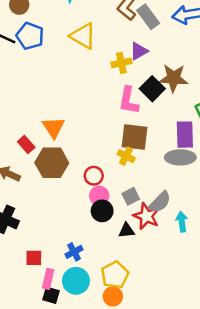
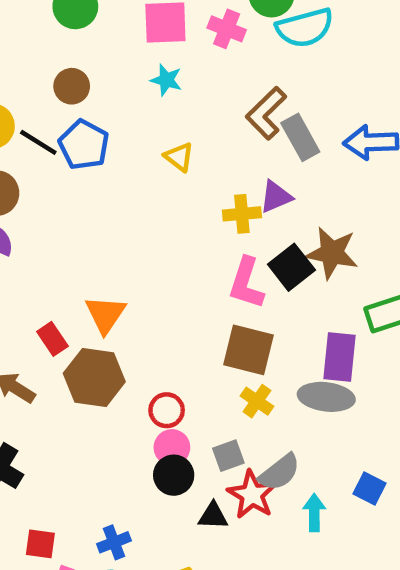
yellow triangle: (83, 36) -> (179, 157), size x0.6
yellow cross: (126, 156) -> (257, 401), moved

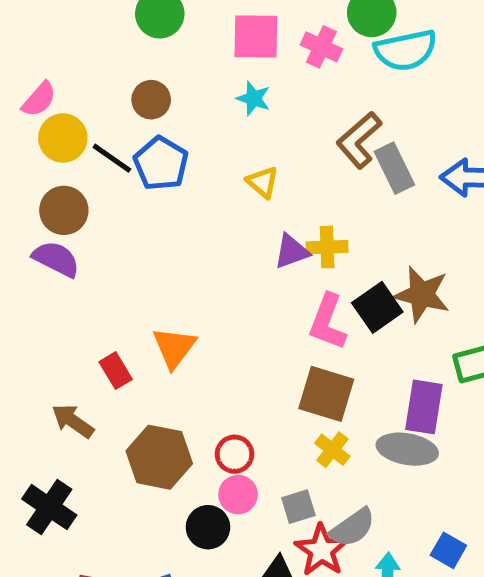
purple triangle: (276, 197) -> (292, 251), moved
brown hexagon: (94, 378) -> (159, 457), moved
black circle: (174, 475) -> (208, 527), moved

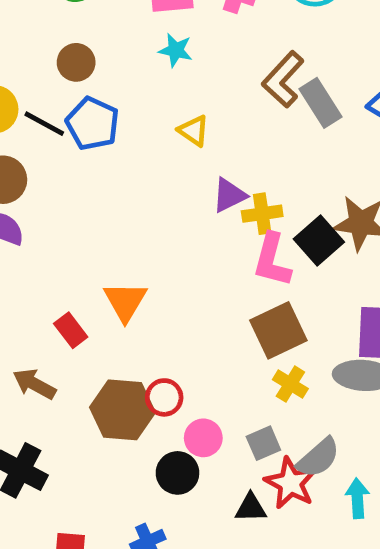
yellow cross: (327, 247) -> (262, 214), moved
brown square: (326, 394) -> (278, 330), turned -36
red circle: (234, 454) -> (164, 397), moved

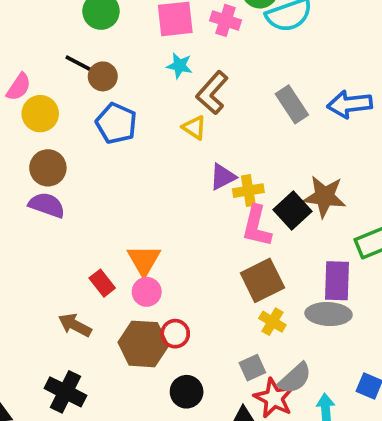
brown L-shape: (283, 79) -> (212, 93), moved
black line: (44, 124) -> (81, 65), moved
pink circle: (203, 438) -> (147, 292), moved

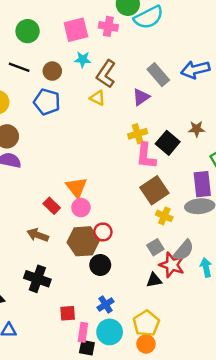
brown circle: (103, 76) -> (52, 71), moved
purple triangle: (223, 177) -> (141, 97), moved
brown star: (325, 197) -> (197, 129), moved, size x0.6
black circle: (187, 392) -> (100, 265), moved

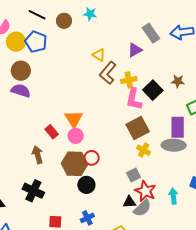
brown L-shape: (106, 74) -> (108, 73), moved
yellow triangle: (98, 98) -> (99, 55), moved
blue pentagon: (47, 102) -> (36, 42), moved
brown arrow: (38, 235) -> (38, 155), turned 48
gray semicircle: (184, 250) -> (142, 208), moved

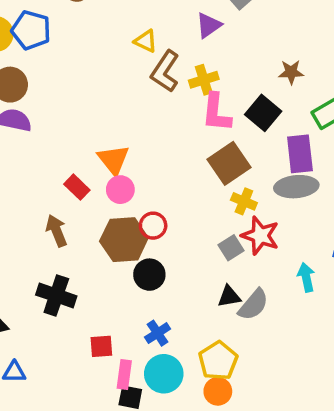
black square: (153, 90) -> (263, 113), moved
red star: (145, 191) -> (260, 236), moved

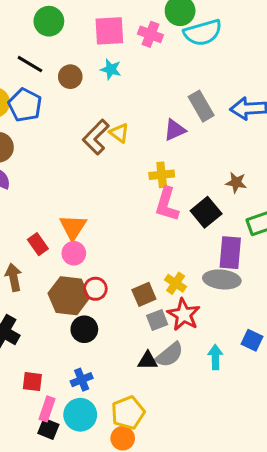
brown L-shape: (165, 71) -> (96, 137), moved
brown square: (229, 163) -> (144, 294), moved, size x0.7
gray semicircle: (253, 305) -> (170, 355), moved

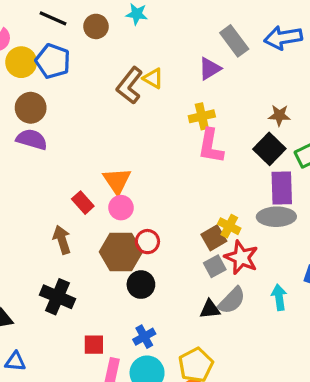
black square: (206, 212) -> (269, 149), moved
brown square: (144, 294) -> (214, 238), moved

